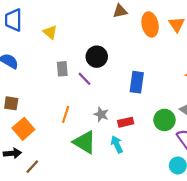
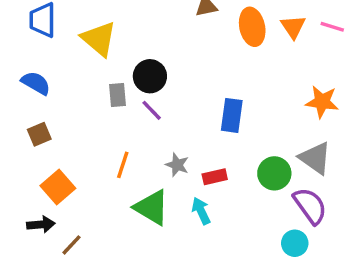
yellow triangle: (50, 32) -> (99, 39), size x1.6
black circle: (97, 57) -> (150, 76), moved
brown square: (11, 103) -> (39, 134), moved, turned -32

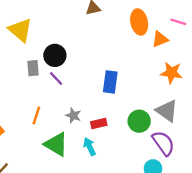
orange ellipse: (252, 27) -> (139, 22), moved
orange triangle: (293, 27) -> (160, 39), moved, turned 42

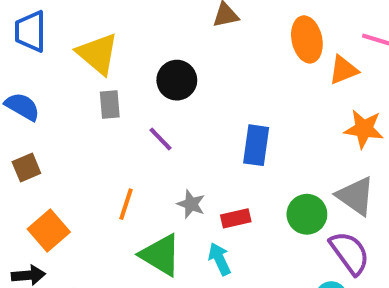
black circle: (55, 55) -> (177, 80), moved
gray rectangle: (33, 68) -> (110, 105), moved

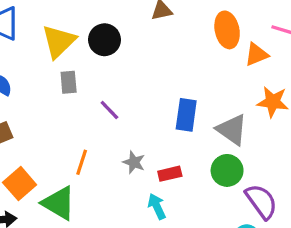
yellow triangle: (98, 54) -> (59, 41), turned 36
black circle: (177, 80) -> (104, 40), moved
gray triangle: (356, 196) -> (232, 130), moved
green triangle: (161, 255) -> (59, 203), moved

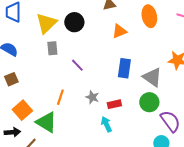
orange triangle: (256, 54) -> (119, 31), moved

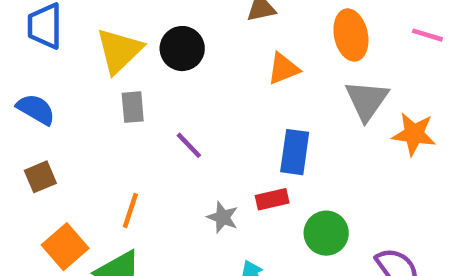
gray triangle: (152, 77) -> (367, 100), moved, turned 30
orange line: (60, 97) -> (130, 211), moved
green circle: (149, 102) -> (326, 233), moved
red rectangle: (114, 104) -> (272, 199), moved

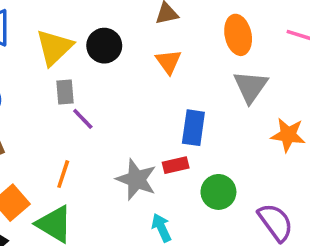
orange triangle: (283, 69) -> (168, 62), moved, turned -44
orange star: (414, 134) -> (288, 135), moved
purple line: (189, 145) -> (83, 119), moved
gray star: (223, 217) -> (136, 179), size x1.6

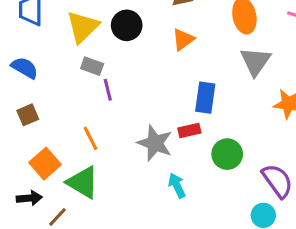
orange triangle: (168, 62) -> (183, 39), turned 30
gray rectangle: (65, 92) -> (92, 66), turned -65
purple line: (83, 119) -> (108, 90), turned 30
orange line: (63, 174) -> (91, 138), turned -45

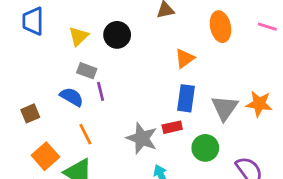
yellow triangle: (83, 27) -> (78, 36), size x0.7
orange triangle: (183, 39) -> (185, 58), moved
gray triangle: (255, 61) -> (225, 108), moved
blue semicircle: (25, 68) -> (72, 97), moved

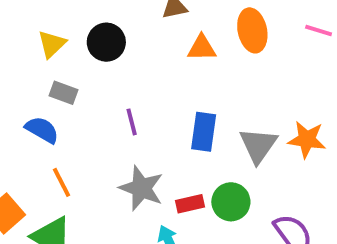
orange triangle: (185, 58) -> (202, 48), moved, turned 35
purple line: (101, 91) -> (132, 122), moved
red rectangle: (172, 127) -> (190, 204), moved

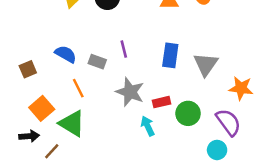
gray rectangle: (63, 93) -> (97, 62), moved
orange star: (307, 139) -> (241, 88), moved
green circle: (231, 202) -> (188, 113), moved

